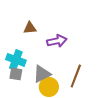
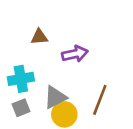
cyan cross: (16, 60) -> (21, 79), turned -30
gray square: (16, 74) -> (21, 108), moved, turned -32

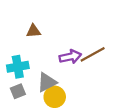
purple arrow: (75, 54) -> (70, 57), moved
brown line: (100, 100) -> (93, 54), moved, turned 40

